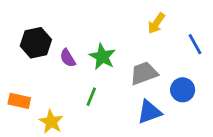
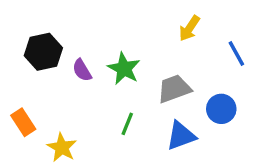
green line: (91, 97) -> (127, 124), moved
orange rectangle: (19, 101) -> (23, 122), turned 45

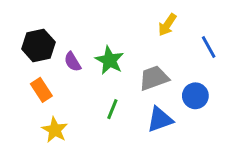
orange rectangle: (23, 122) -> (41, 90), moved

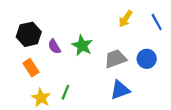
blue line: (209, 47) -> (157, 22), moved
blue circle: (195, 96) -> (147, 59), moved
green line: (112, 109) -> (65, 92), moved

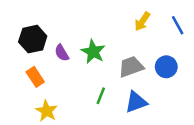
green line: (65, 92) -> (101, 96), moved

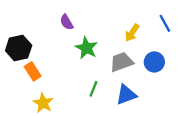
yellow arrow: (142, 21) -> (132, 33), moved
black hexagon: (33, 39) -> (19, 48), moved
purple semicircle: (62, 53) -> (67, 22), moved

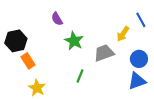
yellow arrow: (132, 33) -> (123, 34), moved
blue circle: (154, 62) -> (139, 59), moved
blue triangle: (126, 95) -> (137, 81), moved

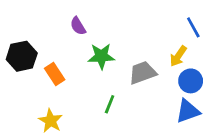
yellow arrow: (123, 34) -> (178, 56), moved
green star: (74, 41) -> (101, 56), turned -30
orange rectangle: (28, 61) -> (55, 74), moved

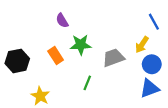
black hexagon: (22, 56) -> (17, 61), moved
orange rectangle: (55, 74) -> (56, 56), moved

